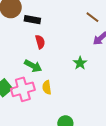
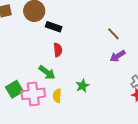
green star: (80, 63) -> (82, 86), moved

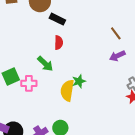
pink cross: (33, 94) -> (29, 83), size x0.7
yellow semicircle: (57, 96) -> (67, 90), moved, size x1.5

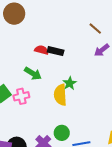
black rectangle: (57, 19) -> (56, 51), moved
red semicircle: (59, 43) -> (41, 50), turned -64

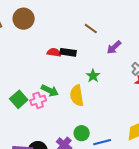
brown line: (95, 29) -> (91, 29), moved
green arrow: (33, 74) -> (50, 91), moved
green star: (70, 83) -> (93, 76), moved

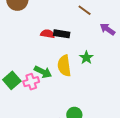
purple arrow: (114, 47) -> (107, 29), turned 77
yellow semicircle: (77, 95) -> (64, 66), moved

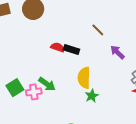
green star: (86, 58) -> (92, 96), moved
yellow semicircle: (64, 66) -> (84, 78), moved

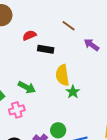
red semicircle: (58, 47) -> (29, 35), moved, turned -32
pink cross: (34, 92) -> (17, 110), moved

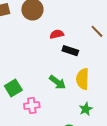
green arrow: (27, 87) -> (57, 82), moved
green star: (73, 92) -> (86, 109), moved

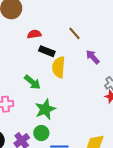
yellow semicircle: (83, 79) -> (59, 67), moved
green star: (86, 109) -> (45, 109), moved, size x1.5

